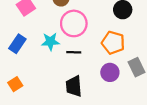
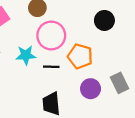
orange pentagon: (113, 43) -> (80, 56), moved

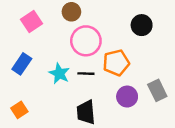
cyan star: (26, 55) -> (59, 74), moved, turned 30
orange pentagon: (80, 56) -> (116, 63), turned -30

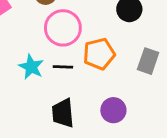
gray rectangle: (157, 90) -> (148, 61), moved, turned 45
purple circle: (127, 97) -> (113, 110), moved

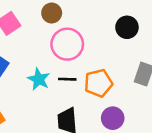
orange pentagon: (99, 54) -> (98, 83), moved

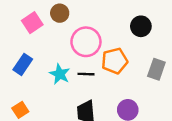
brown circle: (52, 13) -> (60, 13), moved
orange pentagon: (98, 83) -> (115, 61), moved

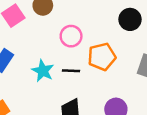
pink circle: (86, 42) -> (71, 36), size x0.7

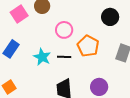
orange pentagon: (102, 57) -> (88, 46), turned -30

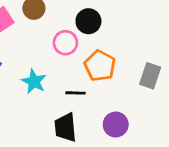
black circle: (110, 17) -> (88, 21), moved
black line: (64, 57) -> (76, 93), moved

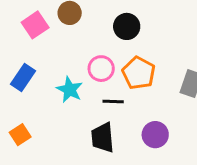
pink circle: (65, 43) -> (101, 69), moved

